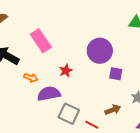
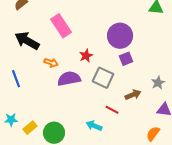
purple square: (116, 74) -> (126, 59), moved, turned -32
gray square: (69, 114) -> (103, 78), moved

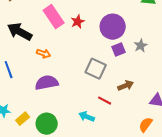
red star: (86, 56) -> (78, 22), moved
purple semicircle: (69, 79) -> (47, 83), moved
gray star: (158, 83) -> (141, 46), moved

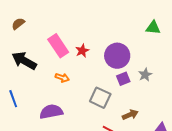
orange arrow: (44, 54) -> (62, 78), moved

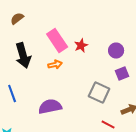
purple circle: (117, 56) -> (116, 50), size x0.6
black arrow: (24, 61) -> (23, 56), turned -135
orange arrow: (62, 78) -> (55, 64), moved, turned -32

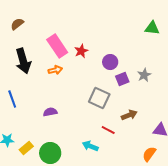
purple circle: (116, 50) -> (110, 62), moved
purple semicircle: (50, 106) -> (50, 112), size x0.6

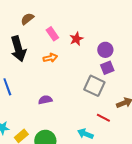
brown semicircle: (17, 24) -> (27, 19), moved
pink rectangle: (57, 46) -> (52, 34), size x0.6
purple square: (122, 79) -> (107, 68), moved

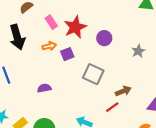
red star: (76, 39) -> (75, 27), size x1.6
purple square: (107, 68) -> (67, 54), moved
red line: (103, 118) -> (112, 107), moved, turned -64

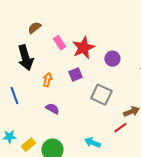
orange arrow: (49, 46) -> (47, 80), moved, turned -64
purple semicircle: (44, 88) -> (52, 109), turned 40

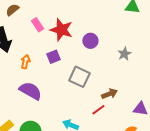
red star: (83, 48) -> (61, 30), turned -30
purple semicircle: (52, 109) -> (30, 91), size x1.6

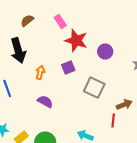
pink rectangle: (37, 25) -> (60, 22), moved
purple semicircle: (30, 91) -> (45, 102), size x0.7
red line: (98, 110) -> (113, 121), turned -48

